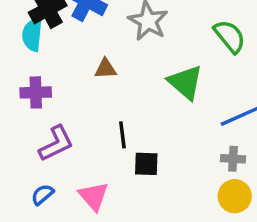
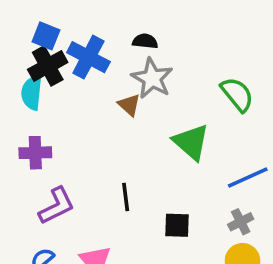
brown triangle: (105, 69) -> (129, 105), moved, turned 45
gray cross: (233, 159) -> (241, 222), turned -30
black square: (146, 164) -> (177, 225), moved

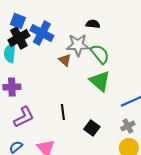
black semicircle: (145, 41) -> (93, 24), moved
gray star: (152, 78) -> (78, 45), turned -30
green semicircle: (237, 94) -> (100, 54), moved
black square: (177, 225) -> (92, 128), turned 35

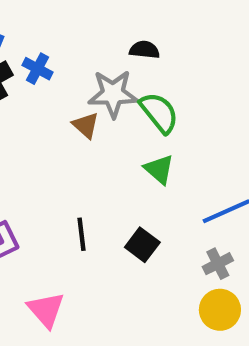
blue cross: (42, 33) -> (38, 69), size x0.6
green triangle: (100, 81) -> (159, 169), size x0.7
black square: (92, 128) -> (142, 245), moved

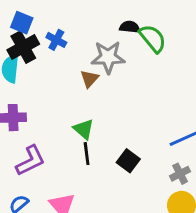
green semicircle: (159, 113) -> (153, 38), moved
brown triangle: (86, 125) -> (89, 79), turned 30
green triangle: (159, 169) -> (84, 129), moved

